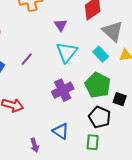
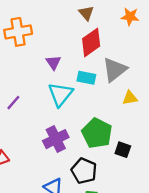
gray triangle: (113, 31) -> (115, 70), turned 40
cyan rectangle: (101, 54) -> (86, 78), moved, turned -35
black pentagon: (100, 117) -> (84, 171), moved

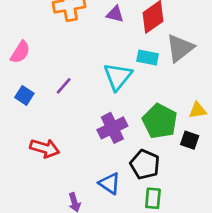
purple triangle: (53, 63) -> (115, 14), moved, turned -42
yellow triangle: (130, 98) -> (198, 110), moved

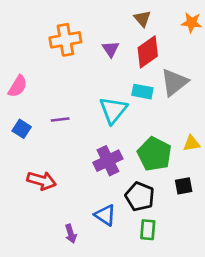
purple triangle: (115, 14) -> (111, 49), turned 42
purple line: (64, 86) -> (60, 119), turned 42
black square: (190, 140) -> (184, 186), moved, turned -30

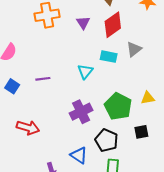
gray triangle: (174, 82) -> (134, 49), size x0.7
cyan triangle: (113, 110) -> (85, 71), size x0.7

